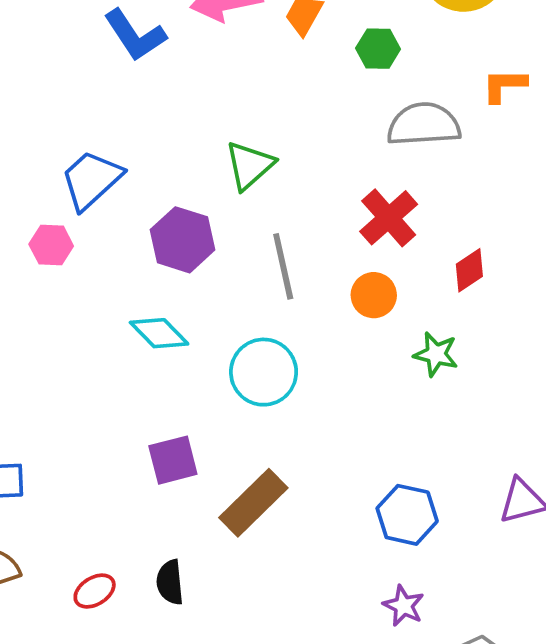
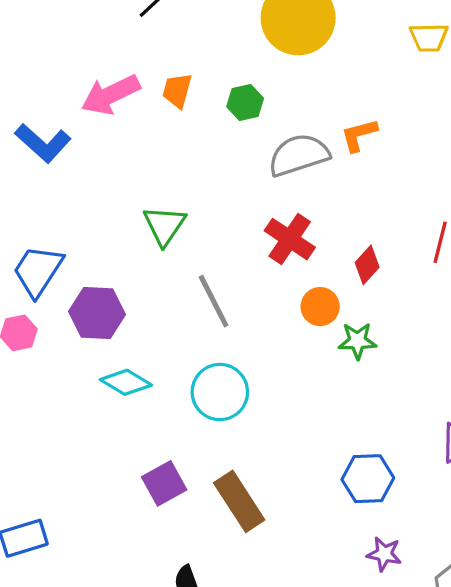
orange L-shape: (504, 85) -> (359, 135), moved
purple hexagon: (183, 240) -> (97, 313), moved
orange circle: (374, 295) -> (320, 307), moved
brown rectangle: (253, 503) -> (239, 501), turned -64

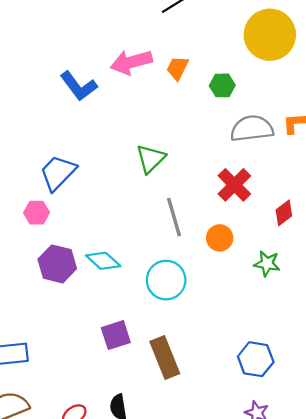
orange circle: (320, 307) -> (220, 238), moved
purple hexagon: (97, 313) -> (57, 264), moved

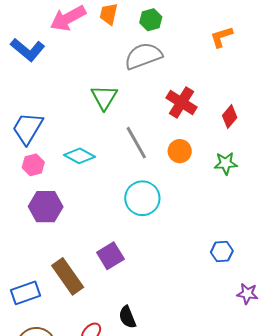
gray semicircle: (252, 129) -> (143, 56), moved
pink hexagon: (37, 213) -> (33, 165), moved
cyan diamond: (103, 261) -> (79, 156), moved
brown rectangle: (165, 357) -> (68, 276), moved
blue hexagon: (256, 359) -> (222, 252), moved, size x0.7

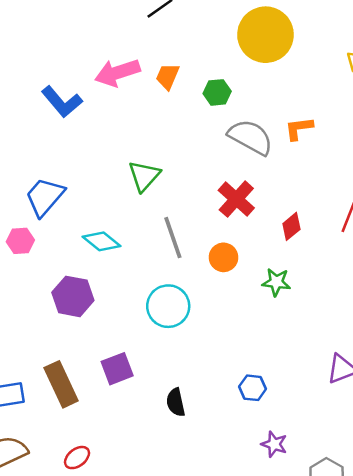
gray semicircle: (143, 56) -> (250, 137), moved, turned 39
pink hexagon: (33, 165) -> (20, 241), moved
purple hexagon: (46, 207) -> (73, 296), moved
black semicircle: (127, 317) -> (176, 402), moved

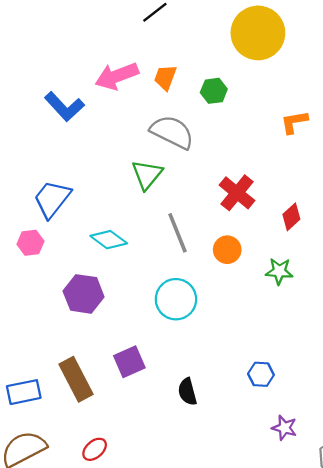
gray semicircle: (250, 137) -> (172, 132), moved

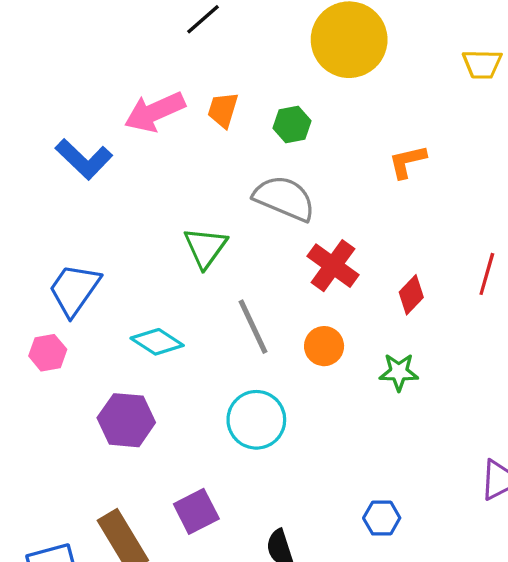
gray semicircle: (172, 132) -> (284, 198), moved

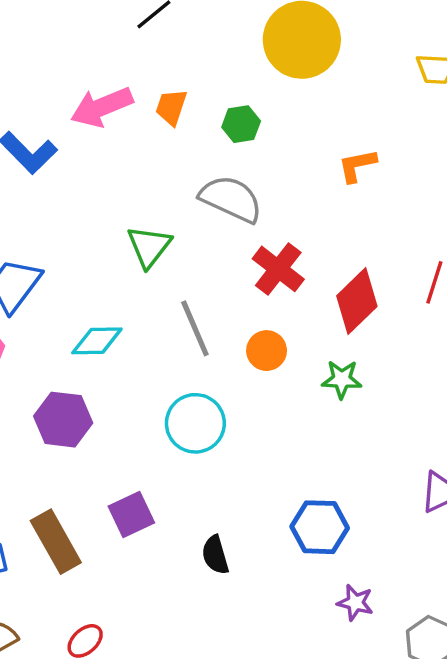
red diamond: (411, 295) -> (357, 301), size x1.6
cyan diamond: (157, 342) -> (97, 341), turned -36
blue hexagon: (382, 518) -> (320, 527), size x1.5

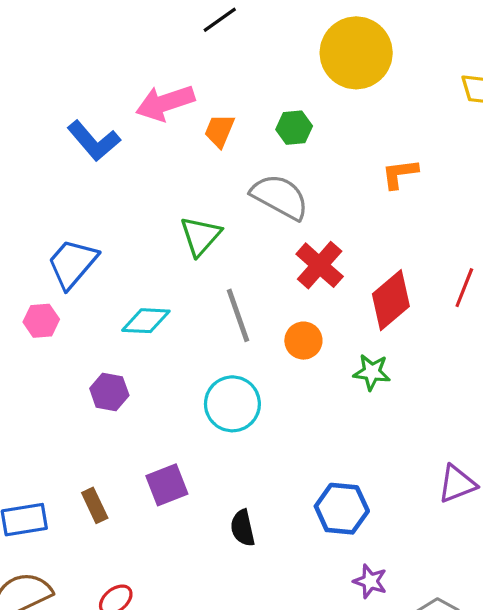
orange trapezoid: (171, 107) -> (219, 131), moved
purple hexagon: (63, 420) -> (109, 392), size x0.7
brown rectangle: (56, 542) -> (95, 505), size x0.6

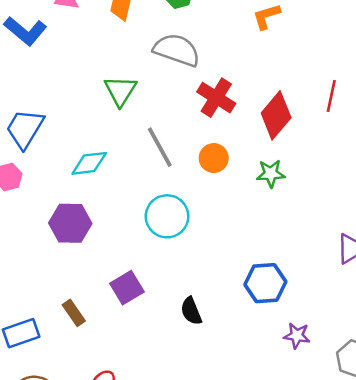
purple hexagon: (109, 392) -> (70, 223), size x1.4

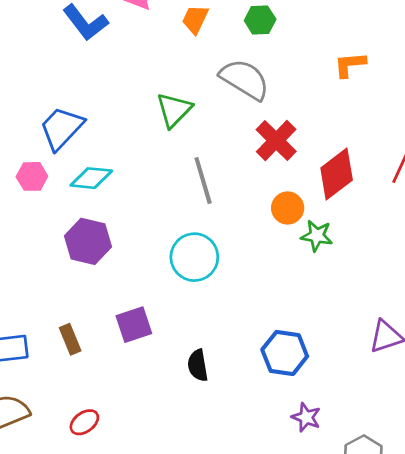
orange circle: (214, 158) -> (288, 208), moved
cyan diamond: (89, 163) -> (91, 178), moved

